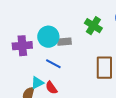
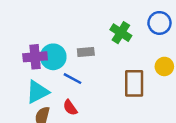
cyan circle: (48, 37) -> (53, 57), moved
cyan triangle: (37, 83) -> (37, 92), moved, size x1.5

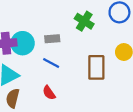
blue line: (73, 79) -> (51, 63), moved
red semicircle: (70, 108) -> (49, 93), moved

